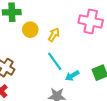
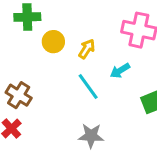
cyan arrow: (72, 76) -> (120, 71), moved

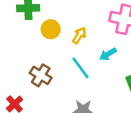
brown cross: (19, 95) -> (41, 75), moved

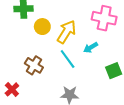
yellow arrow: (79, 36) -> (66, 32), size x1.6

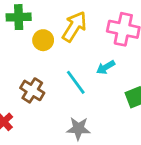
yellow arrow: (66, 32) -> (74, 27), moved

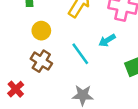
yellow circle: (43, 40) -> (41, 31), moved

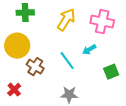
yellow circle: (41, 31) -> (17, 46), moved, size x1.6

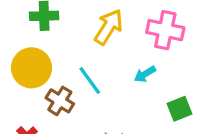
cyan line: (67, 61) -> (90, 80), moved

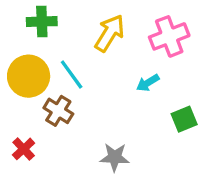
pink cross: (165, 30) -> (169, 36), turned -33
cyan line: (90, 80) -> (72, 74), moved

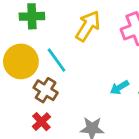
cyan arrow: (148, 83) -> (119, 87), moved
red cross: (24, 149) -> (41, 122), moved

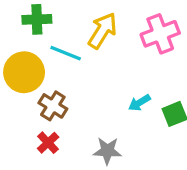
cyan line: (56, 60) -> (66, 53), moved, turned -32

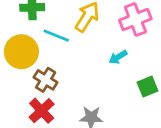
cyan arrow: (139, 103) -> (118, 57), moved
red cross: (48, 143) -> (42, 111), size x1.4

